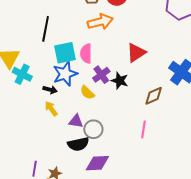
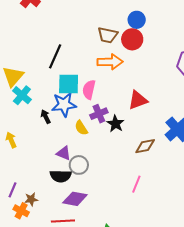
black arrow: (50, 90) -> (46, 117), turned -144
yellow arrow: (51, 109) -> (11, 140), moved
pink line: (144, 129) -> (136, 184), moved

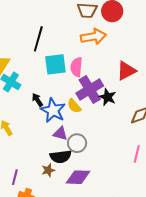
blue star: (64, 105) -> (53, 110), moved, turned -30
purple cross: (99, 114) -> (90, 89), size x1.5
brown star: (31, 199) -> (48, 170), moved

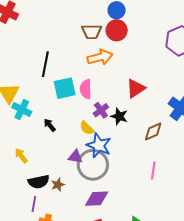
purple cross: (90, 89) -> (101, 110), size x0.6
blue star: (53, 110) -> (99, 145), moved
gray circle: (77, 143) -> (93, 165), size x1.6
black semicircle: (61, 157) -> (39, 182), moved
brown star: (48, 170) -> (58, 185), moved

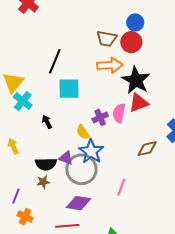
pink semicircle: (86, 89) -> (119, 113), moved
black star: (119, 116) -> (136, 80), moved, size x1.6
pink line: (153, 171) -> (121, 187), moved
black semicircle: (39, 182) -> (46, 164), moved

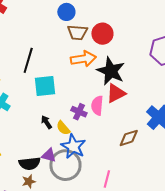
blue circle: (135, 22) -> (66, 12), moved
purple cross: (100, 117) -> (79, 112), turned -35
black arrow: (47, 122) -> (46, 122), moved

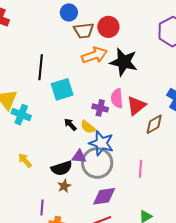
red triangle: (116, 93) -> (136, 106), moved

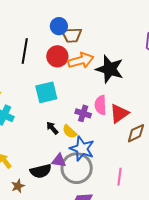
blue circle: (69, 12) -> (59, 26), moved
red circle: (108, 27) -> (57, 56), moved
black line: (41, 67) -> (25, 51), moved
brown star: (64, 186) -> (18, 186), moved

